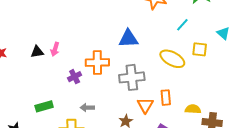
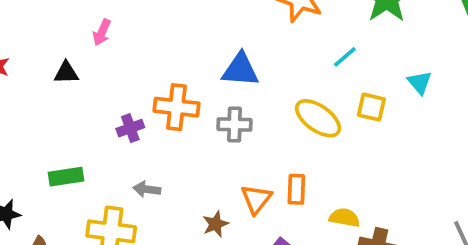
pink arrow: (55, 49) -> (102, 32), moved
gray cross: (132, 77) -> (234, 125), moved, size x0.7

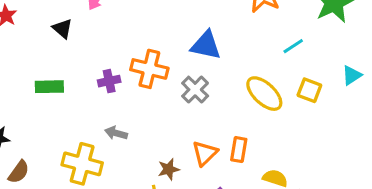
black triangle: (66, 73) -> (63, 29), turned 35
cyan triangle: (420, 82) -> (352, 75), turned 30
gray cross: (234, 125) -> (195, 90), turned 36
green rectangle: (66, 177) -> (49, 87), moved

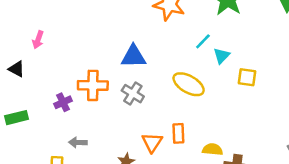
cyan triangle: (352, 75) -> (222, 56), moved
yellow square: (309, 90) -> (247, 77), moved

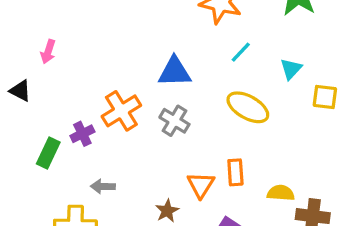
cyan line: (203, 41) -> (241, 52), moved
orange cross: (93, 85) -> (121, 111), turned -32
green rectangle: (17, 118) -> (48, 153), moved, turned -50

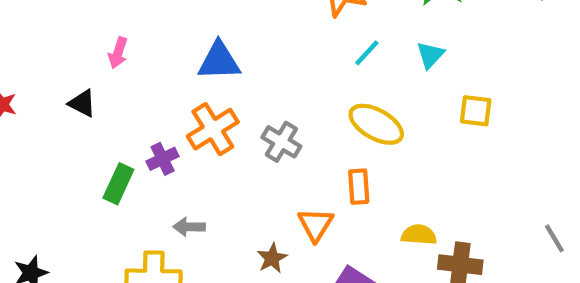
cyan triangle: (291, 69) -> (430, 55), moved
blue triangle: (174, 72) -> (219, 61), moved
orange rectangle: (235, 172) -> (359, 187), moved

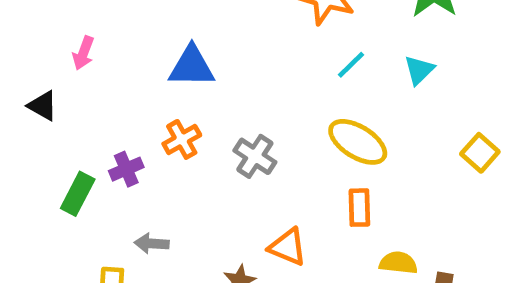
yellow square: (476, 111) -> (480, 153), moved, turned 32
orange cross: (213, 129) -> (182, 139), size x0.7
orange rectangle: (359, 187) -> (359, 208), moved
orange triangle: (316, 225) -> (288, 247), turned -42

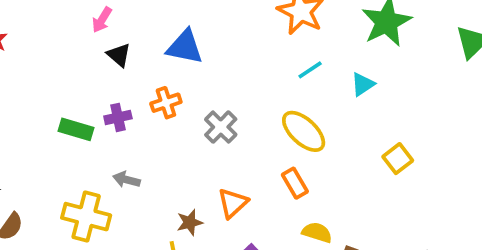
black triangle: (43, 106) -> (119, 55), moved
green rectangle: (78, 194) -> (76, 129), turned 68
orange rectangle: (359, 208) -> (295, 183), turned -40
orange triangle: (288, 247) -> (233, 203), turned 44

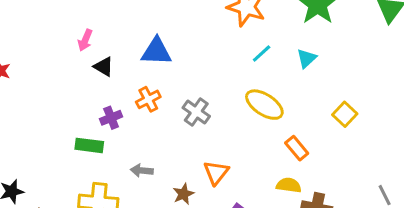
green rectangle: (76, 129) -> (89, 145), moved
gray arrow: (126, 180) -> (142, 171), moved
orange rectangle: (295, 183) -> (297, 148), moved

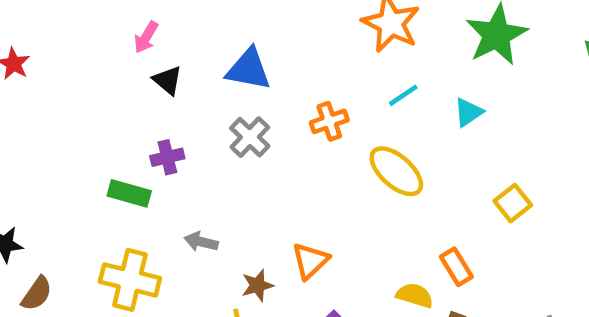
orange cross: (148, 99) -> (329, 121), moved
gray cross: (196, 112) -> (250, 137), moved
orange rectangle: (297, 148) -> (456, 267), moved

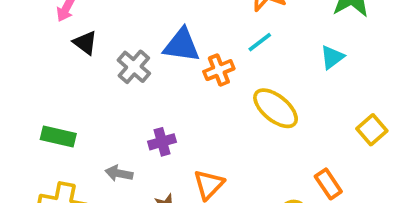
blue triangle: (249, 69) -> (182, 45), moved
cyan line: (403, 95) -> (260, 42), moved
gray cross: (250, 137) -> (134, 67), moved
purple cross: (167, 157) -> (162, 142), moved

